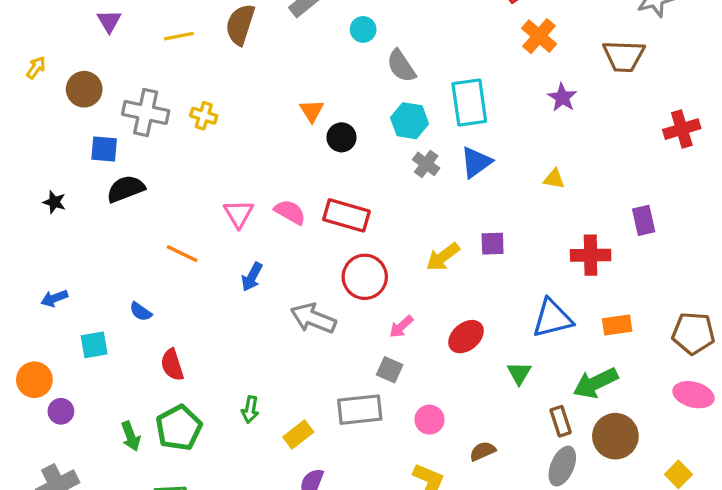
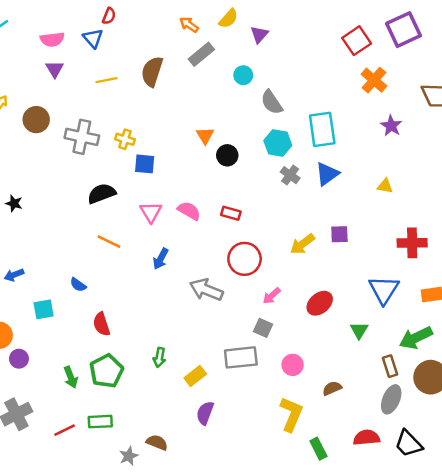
blue square: (104, 149) -> (145, 164), moved
black semicircle: (126, 189) -> (102, 194), moved
red rectangle: (346, 215) -> (231, 213), size x0.6
blue triangle: (552, 318) -> (384, 290), turned -44

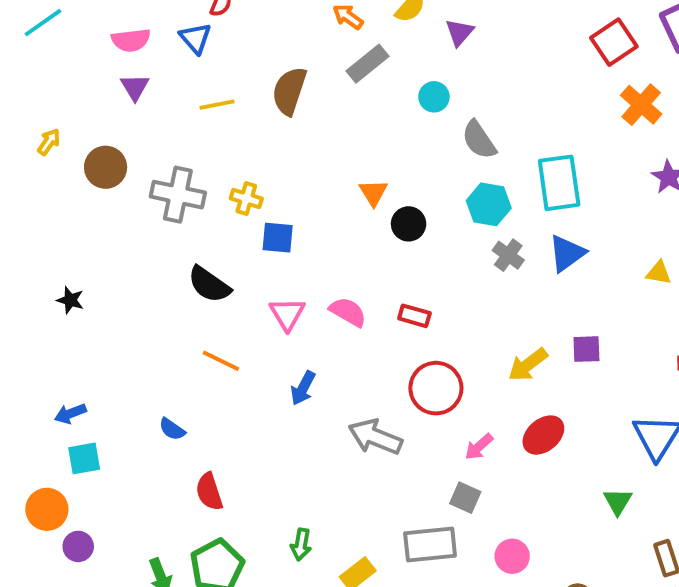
black semicircle: (102, 194) -> (209, 285), turned -124
red ellipse: (320, 303) -> (543, 435), moved
cyan square: (44, 309) -> (84, 458), moved

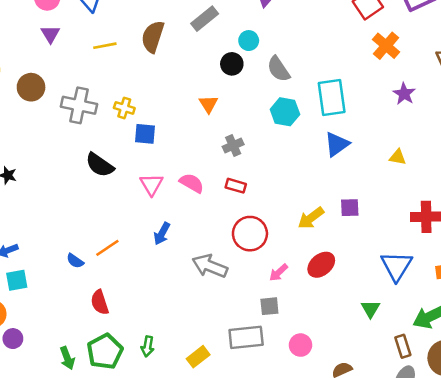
black circle: (409, 224) -> (232, 64), moved
gray cross: (508, 255) -> (233, 146), moved, turned 30
orange line: (221, 361) -> (107, 248), moved, turned -60
gray square: (465, 498) -> (269, 306), turned -30
green arrow: (301, 544) -> (148, 346), moved

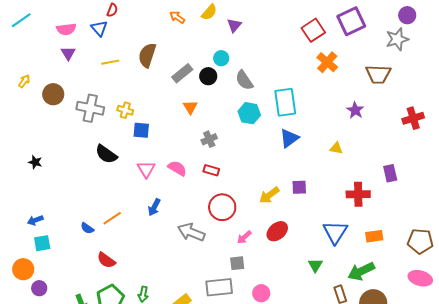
gray rectangle: (205, 19) -> (182, 73), moved
purple star: (404, 94) -> (355, 110), moved
red semicircle: (100, 302) -> (106, 260), turned -36

